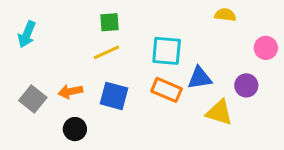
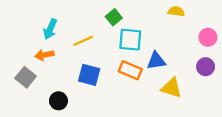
green square: (109, 22) -> (114, 17), moved, turned -35
cyan arrow: (27, 34) -> (50, 29), moved
purple circle: (246, 85) -> (206, 67), moved
orange arrow: (70, 91) -> (44, 55), moved

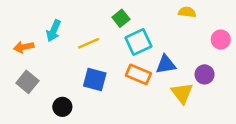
cyan square: (130, 40) -> (138, 42), turned -30
orange arrow: (44, 55) -> (24, 47), moved
purple circle: (206, 67) -> (205, 74), moved
yellow triangle: (171, 88) -> (182, 93), turned 35

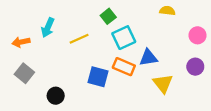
purple circle: (205, 74) -> (195, 67), moved
blue square: (95, 79) -> (98, 77), moved

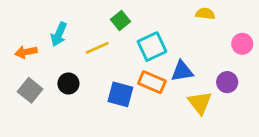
green square: (108, 16) -> (120, 21), moved
purple circle: (195, 67) -> (227, 82), moved
black circle: (56, 96) -> (68, 83), moved

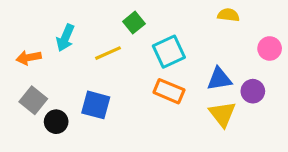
blue triangle: (182, 71) -> (219, 79), moved
black circle: (68, 83) -> (56, 122), moved
blue square: (120, 94) -> (96, 105), moved

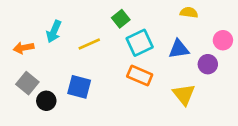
green square: (134, 23) -> (121, 19), moved
blue triangle: (219, 79) -> (179, 49), moved
purple circle: (253, 91) -> (208, 64), moved

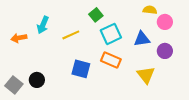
pink circle: (223, 40) -> (165, 22), moved
gray square: (27, 83) -> (14, 85), moved
blue square: (79, 87) -> (81, 69), moved

